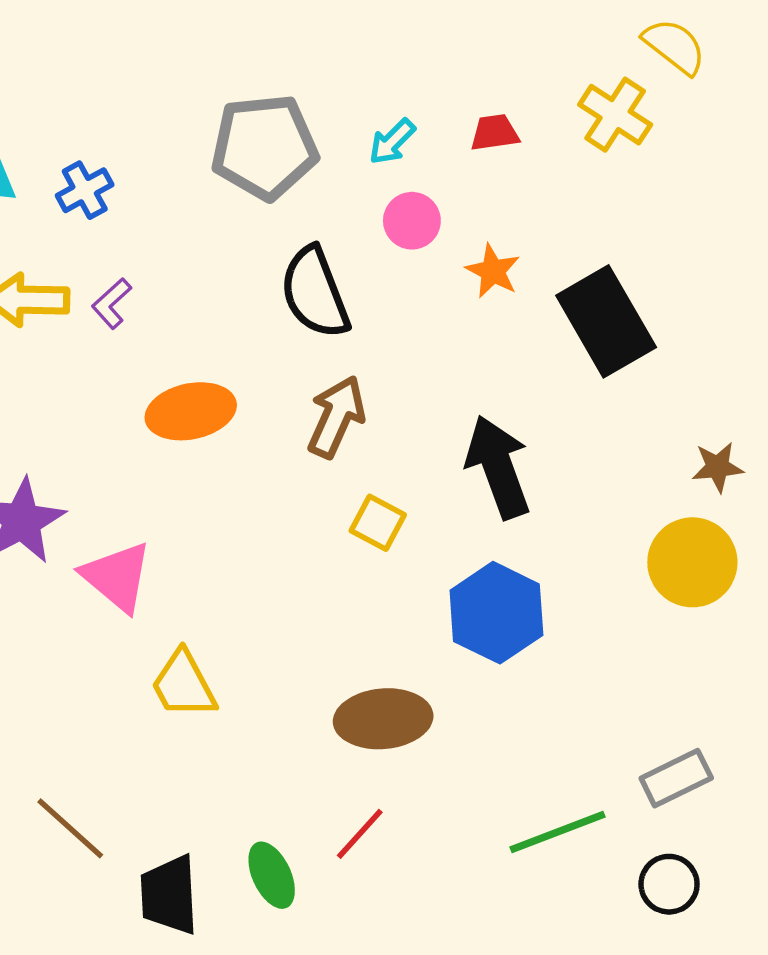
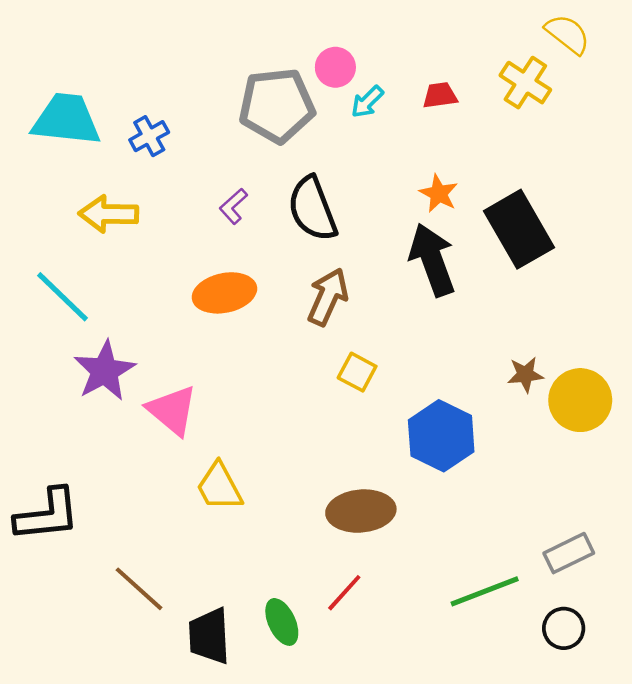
pink circle: (412, 221) -> (335, 67), moved
purple L-shape: (112, 303) -> (233, 206), moved
black arrow: (498, 467) -> (432, 260), moved
brown star: (718, 467) -> (525, 375), moved

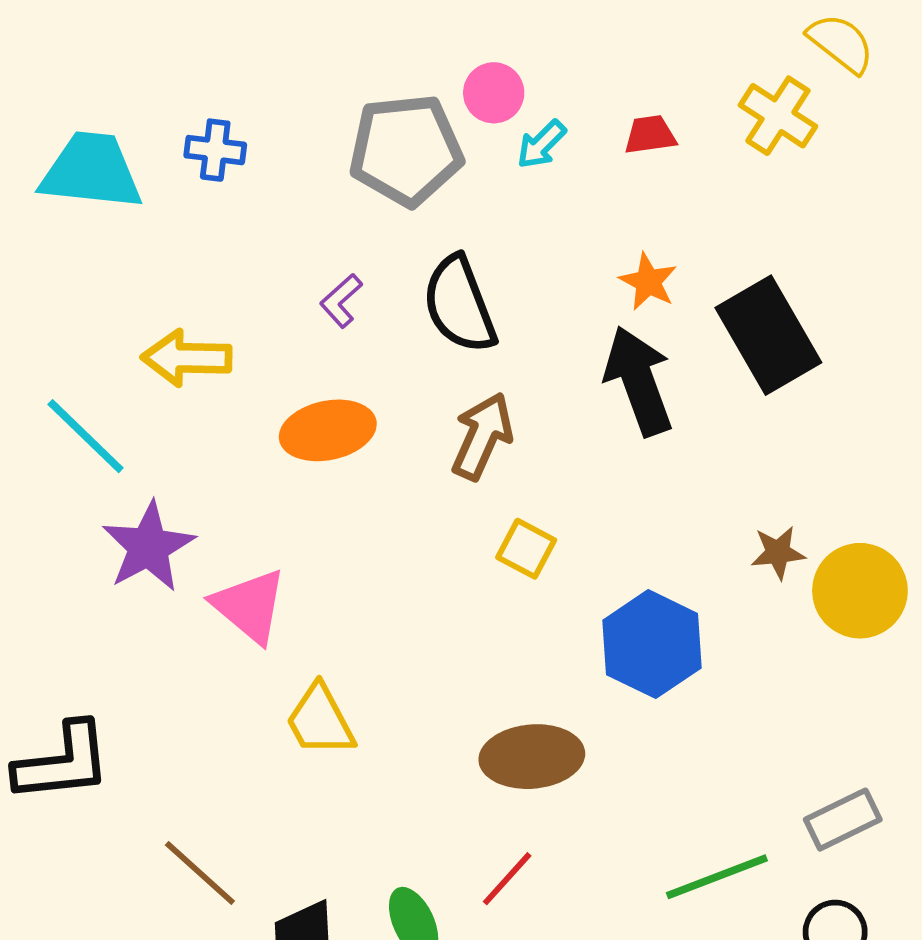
blue cross: (149, 136) -> (215, 150), moved, turned 36
yellow arrow: (108, 214) -> (187, 358), moved

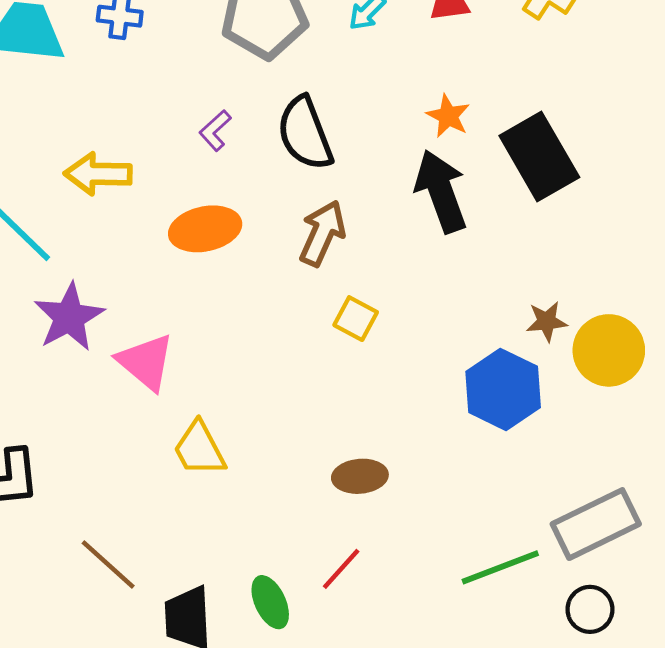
blue hexagon: (652, 644) -> (503, 389), moved
brown ellipse: (532, 757) -> (360, 476), size x0.7
gray rectangle: (843, 820) -> (596, 524), size x1.5

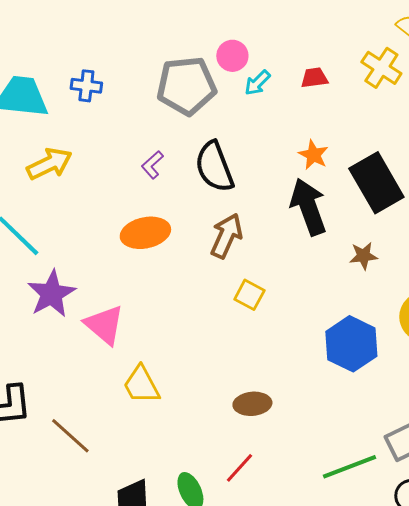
yellow arrow: (98, 174) -> (49, 164), moved, turned 153
brown star: (547, 321) -> (363, 256), moved
brown line: (108, 565) -> (70, 436), moved

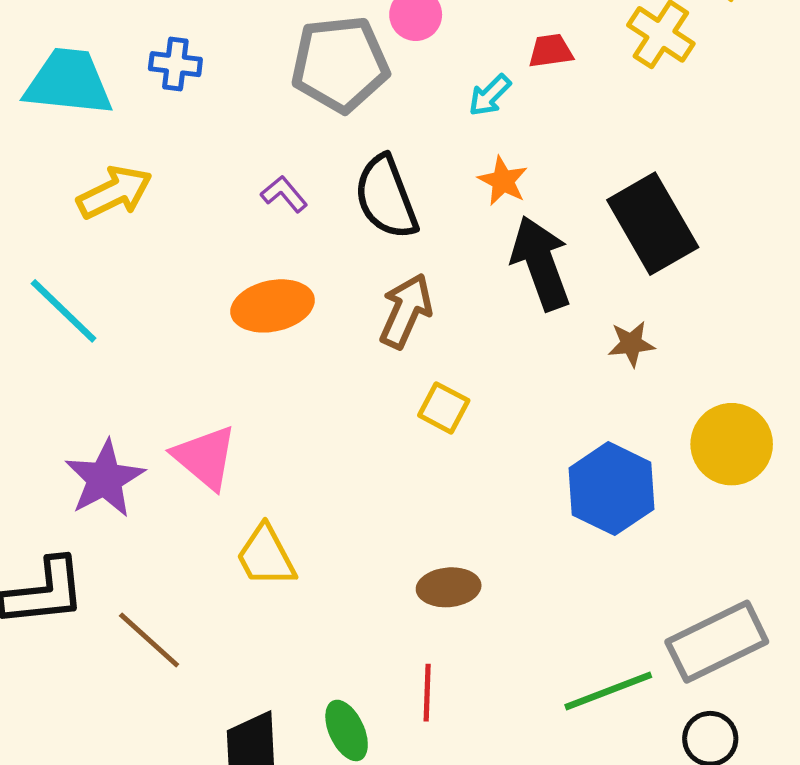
cyan arrow: (257, 83) -> (490, 95), moved
orange star: (313, 155) -> (503, 181), moved
purple L-shape: (152, 165) -> (284, 194), turned 92
purple star: (51, 294) -> (105, 479), moved
red line: (239, 468) -> (427, 693), turned -40

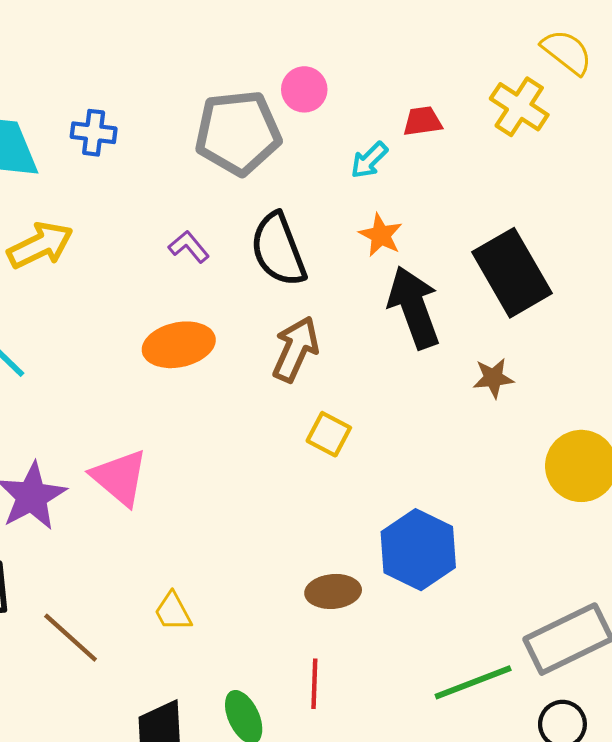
blue hexagon: (612, 489) -> (418, 550), moved
yellow trapezoid: (266, 556) -> (173, 612), moved, size x0.7

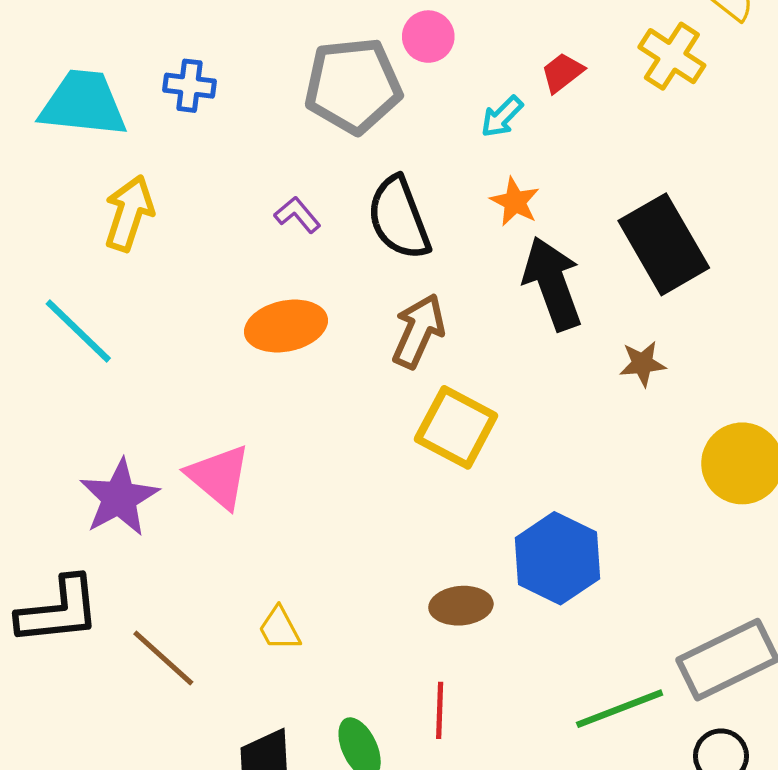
red trapezoid: (423, 121) -> (562, 73), turned -30
yellow arrow: (40, 245) -> (129, 213), turned -46
yellow square: (329, 434) -> (456, 427), size x1.6

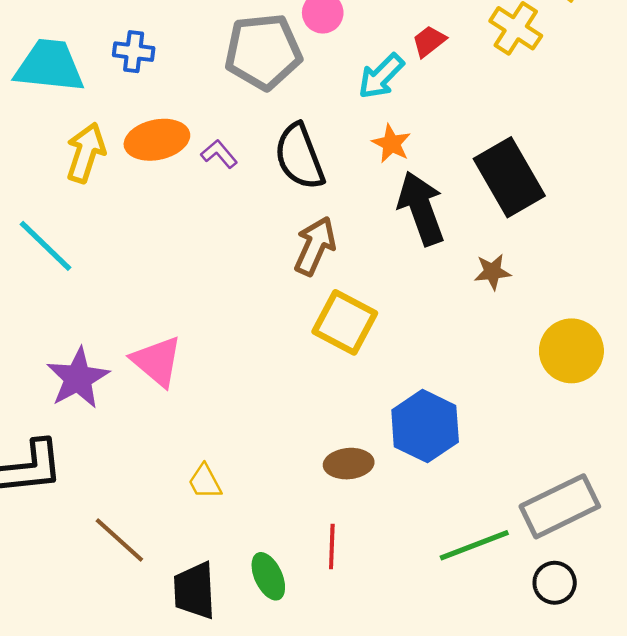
cyan arrow: (502, 117) -> (381, 76), size x1.4
orange ellipse: (286, 326) -> (157, 140), moved
brown line: (163, 658) -> (119, 540), moved

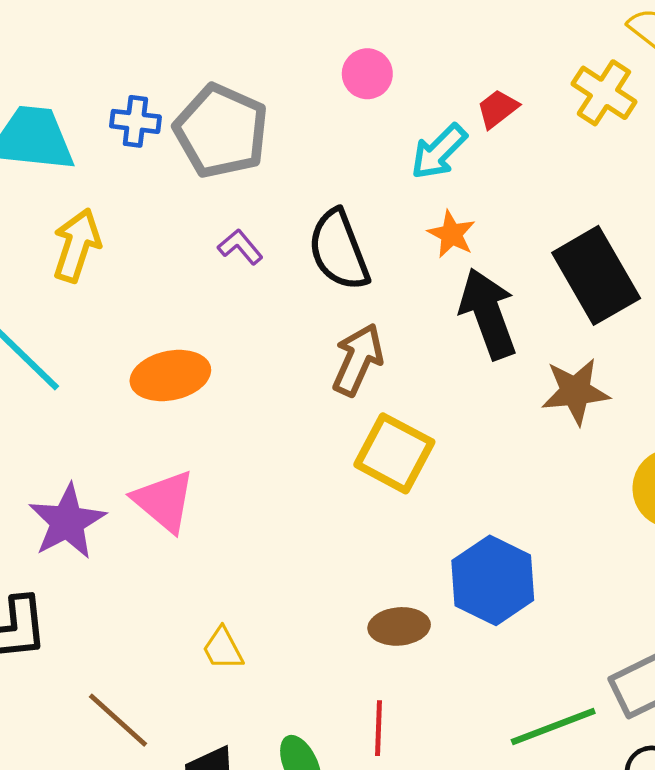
gray pentagon: (263, 52) -> (221, 131), moved, turned 30
orange ellipse: (157, 140) -> (170, 376), moved
brown star: (492, 272) -> (575, 391), size x1.5

